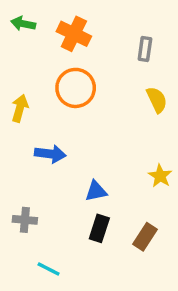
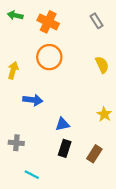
gray rectangle: (145, 49) -> (97, 21), moved, turned -40

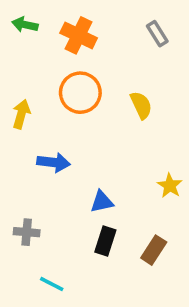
yellow semicircle: (102, 65) -> (141, 105), moved

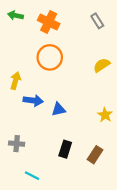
yellow semicircle: (141, 105) -> (102, 65), moved, turned -98
yellow arrow: (21, 114) -> (15, 81), moved
blue triangle: (102, 202) -> (59, 109), moved

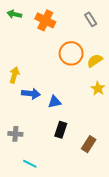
orange circle: (50, 57) -> (71, 53), moved
yellow star: (105, 115) -> (98, 88), moved
black rectangle: (65, 149) -> (61, 130), moved

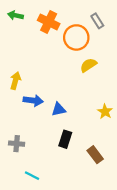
orange circle: (71, 53) -> (76, 37), moved
yellow semicircle: (95, 61) -> (88, 65), moved
yellow star: (98, 88) -> (105, 112), moved
brown rectangle: (89, 144) -> (95, 155), turned -70

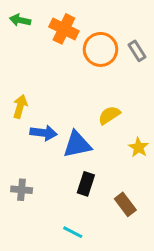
gray rectangle: (97, 21) -> (137, 51), moved
yellow semicircle: (88, 65) -> (109, 115), moved
blue triangle: (59, 109) -> (77, 144), size x1.5
cyan line: (32, 176) -> (73, 232), moved

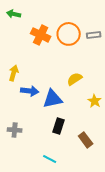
orange cross: (64, 29) -> (41, 35), moved
gray rectangle: (137, 51) -> (94, 35), turned -64

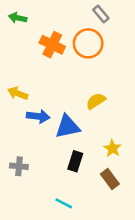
gray rectangle: (94, 35) -> (101, 14), moved, turned 56
yellow arrow: (14, 73) -> (18, 93), turned -84
yellow star: (95, 101) -> (112, 148), moved

